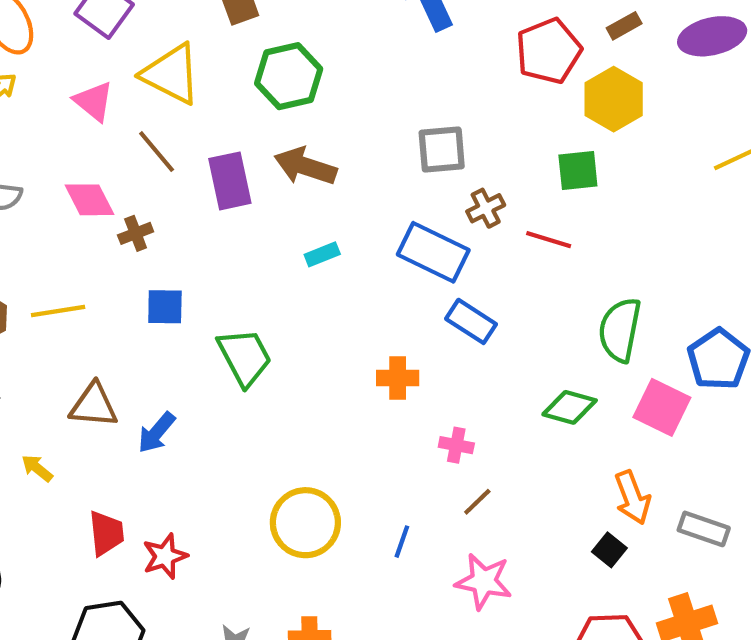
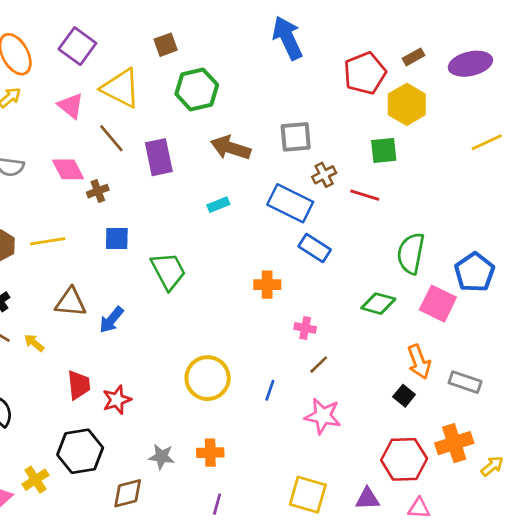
brown arrow: (305, 166) -> (231, 148), moved

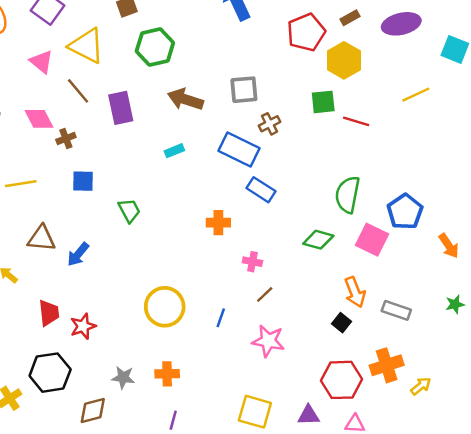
red line: (365, 195) -> (356, 121), moved
green trapezoid: (168, 271) -> (129, 210), size x0.7

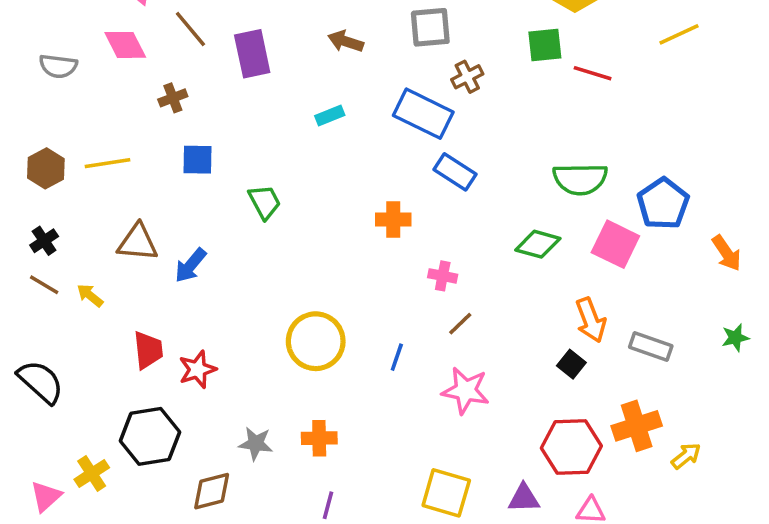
brown arrow: (185, 99) -> (346, 41), size x0.7
pink diamond: (39, 119) -> (125, 45), moved
green semicircle: (348, 195) -> (580, 179), turned -102

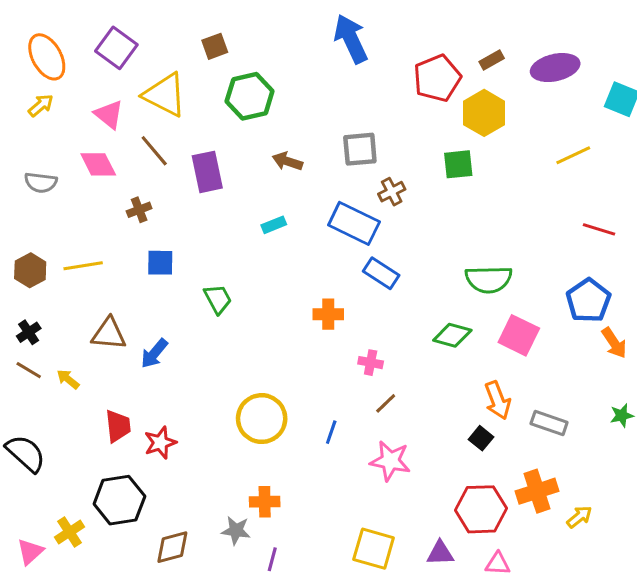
red line: (593, 73) -> (599, 229), moved
blue pentagon: (663, 204) -> (588, 301), moved
gray star: (256, 443) -> (236, 530), moved

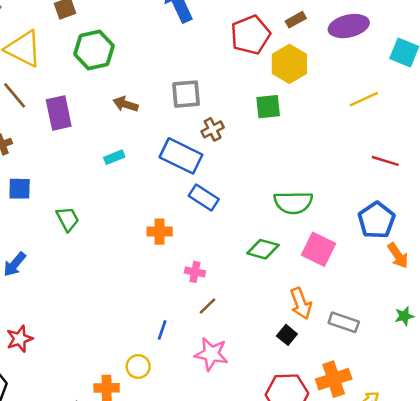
yellow circle: (262, 419) -> (138, 366), moved, size x0.6

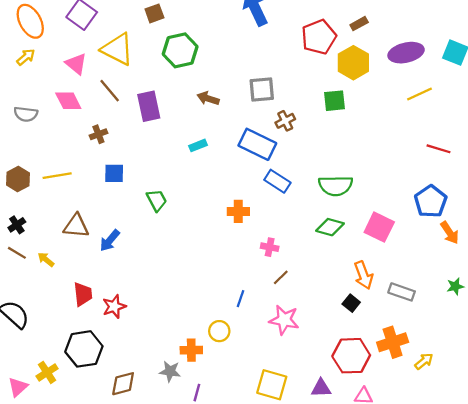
purple ellipse: (349, 26) -> (406, 53), moved
green semicircle: (293, 203) -> (336, 186), moved

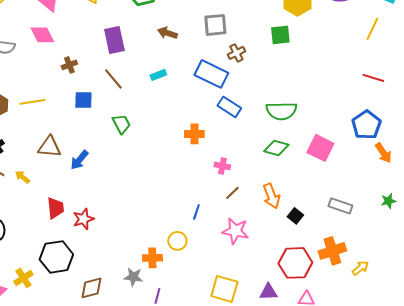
brown line: (110, 91) -> (113, 79), moved
yellow line: (419, 94) -> (372, 29), moved, turned -40
orange arrow: (364, 275) -> (271, 196), moved

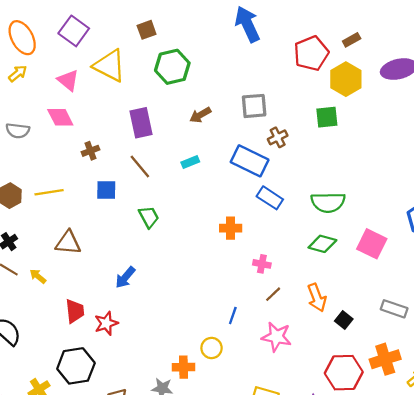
brown arrow: (167, 33) -> (200, 115), turned -48
blue arrow: (79, 160) -> (125, 277), moved

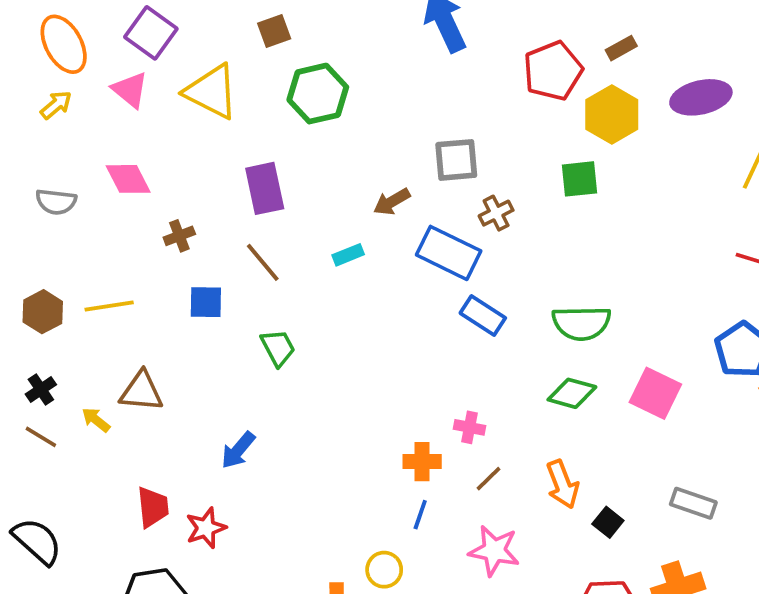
pink triangle: (68, 80) -> (130, 90), moved
brown arrow: (200, 115) -> (392, 202), moved
orange cross: (231, 228) -> (422, 462), moved
yellow arrow: (38, 276) -> (96, 420), moved

